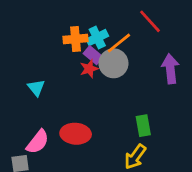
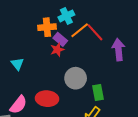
red line: (150, 21) -> (95, 32), moved
cyan cross: (97, 38) -> (66, 16), moved
gray circle: (113, 63) -> (76, 78), moved

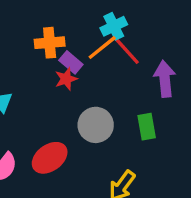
cyan cross: (66, 16) -> (114, 26), moved
green rectangle: (98, 92) -> (147, 127), moved
red ellipse: (47, 99) -> (50, 158), turned -40

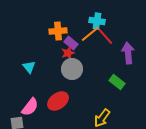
cyan cross: (114, 26) -> (97, 21), turned 35
gray circle: (96, 125) -> (72, 69), moved
green rectangle: (147, 127) -> (117, 82), turned -42

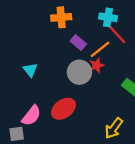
orange cross: (58, 31) -> (61, 17), moved
orange line: (90, 34) -> (100, 49), moved
red star: (68, 53) -> (97, 65), moved

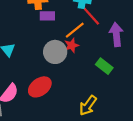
purple rectangle: (78, 42) -> (47, 16), moved, turned -40

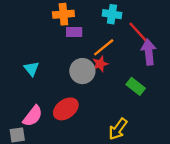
red line: (91, 16) -> (138, 32), moved

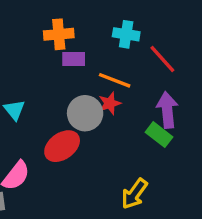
orange line: (104, 47) -> (115, 80), turned 60
purple arrow: (149, 52) -> (167, 110), moved
red ellipse: (66, 109) -> (62, 146), moved

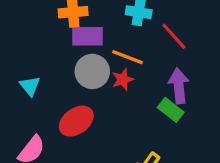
purple rectangle: (74, 59) -> (87, 36), size x1.4
gray circle: (85, 113) -> (92, 71), moved

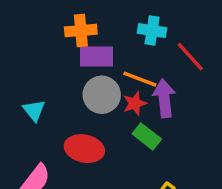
purple arrow: (179, 86) -> (164, 98), moved
green rectangle: (171, 110) -> (147, 136), moved
red ellipse: (76, 121) -> (84, 149), turned 48

